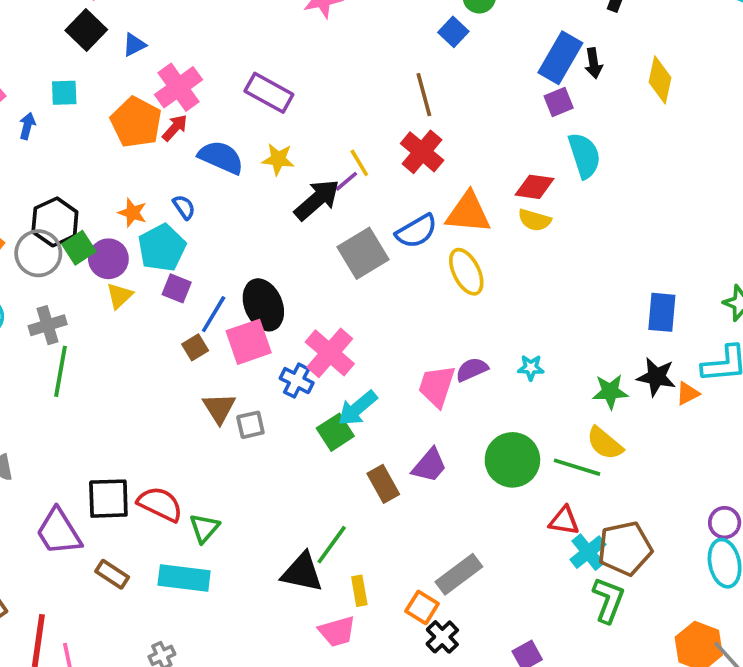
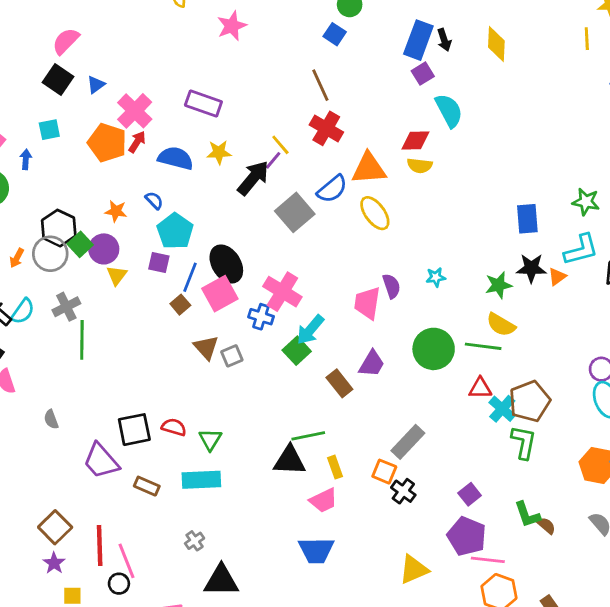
cyan pentagon: (162, 248) -> (175, 231), moved
purple semicircle: (472, 369) -> (392, 286), turned 105
red semicircle: (160, 504) -> (174, 427), size x0.7
green line: (332, 545) -> (308, 436), turned 52

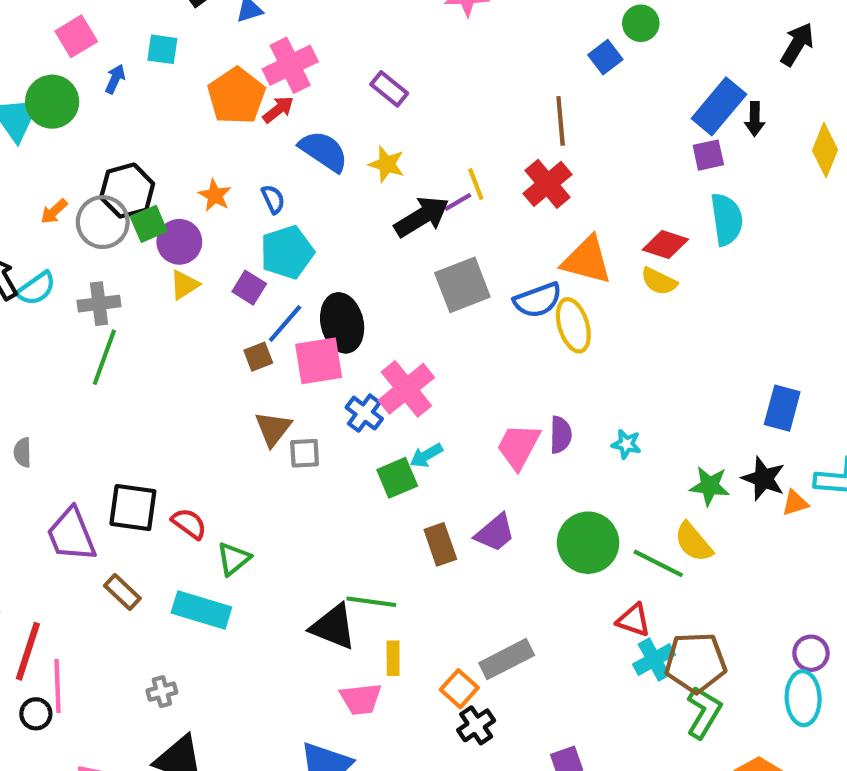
purple rectangle: (203, 104) -> (389, 89), size x0.7
blue semicircle: (332, 189) -> (538, 300), moved
cyan arrow: (310, 330) -> (426, 455), size x0.7
green L-shape: (524, 442) -> (704, 712), moved

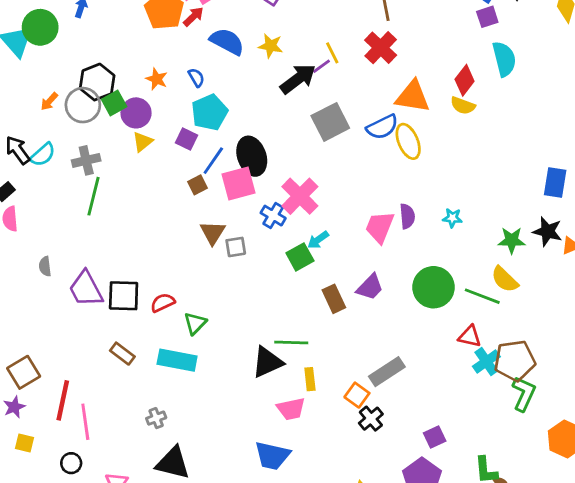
red diamond: (665, 244) -> (465, 80), turned -64
red semicircle: (189, 524) -> (163, 303), turned -55
purple trapezoid: (71, 535) -> (86, 289), moved
black triangle: (333, 627) -> (267, 362), turned -40
black circle: (36, 714) -> (71, 463), moved

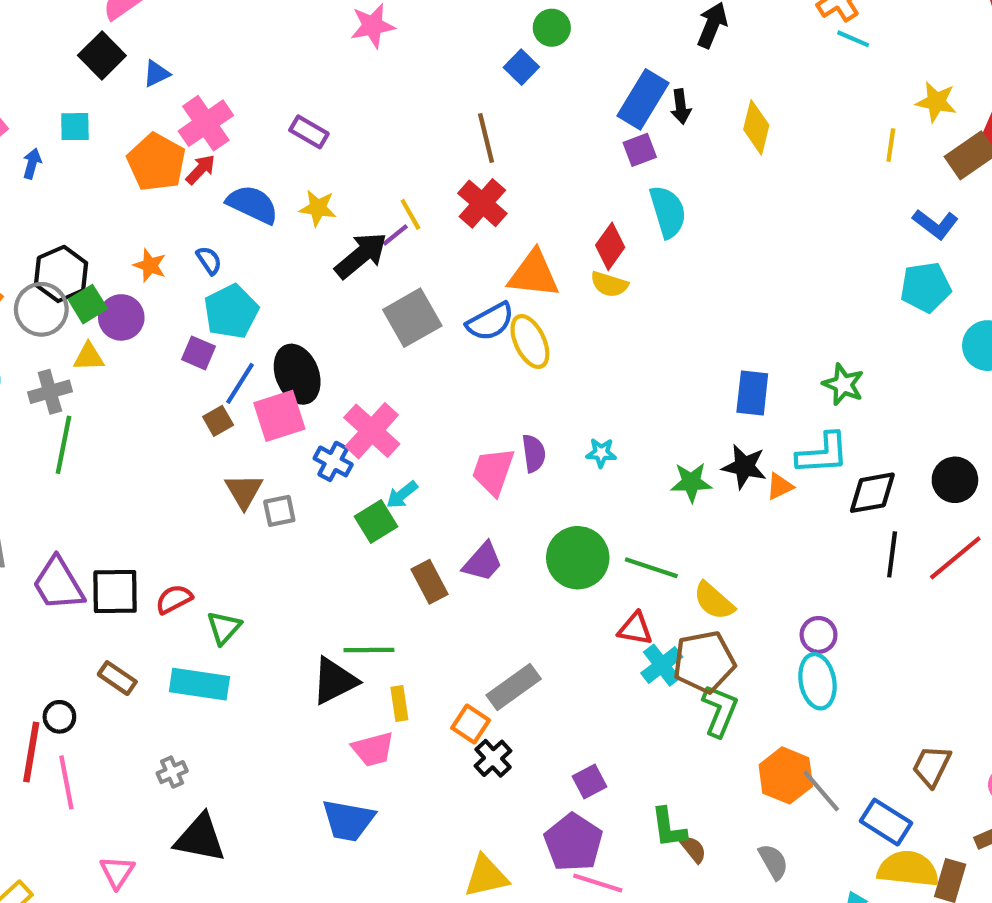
yellow triangle: (143, 142) -> (89, 357), moved, turned 40
yellow semicircle: (505, 279) -> (714, 601), moved
black circle: (71, 463) -> (59, 717), moved

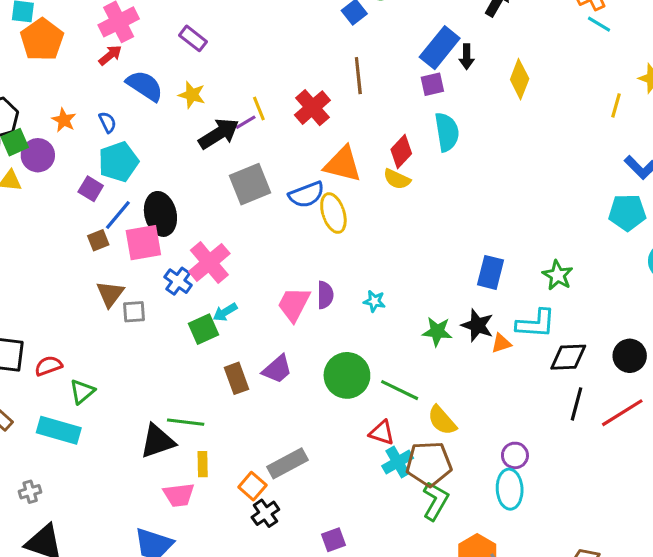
brown line: (486, 138) -> (358, 76), moved
orange pentagon: (156, 162) -> (42, 40), moved

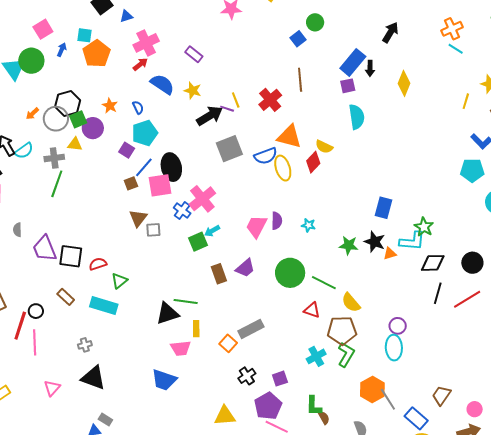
purple line: (246, 122) -> (227, 109), turned 48
red diamond: (401, 152) -> (313, 162), moved
green star: (558, 275) -> (424, 227), moved
cyan cross: (398, 462) -> (316, 356), moved
black cross: (265, 513) -> (247, 376), moved

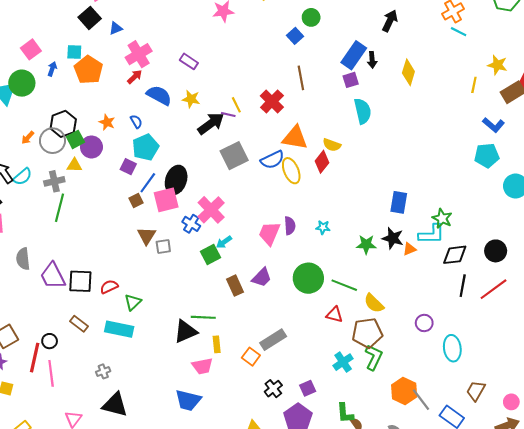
black ellipse: (171, 167) -> (176, 180), turned 36
gray semicircle: (17, 230) -> (23, 259), size x1.5
cyan ellipse: (394, 348) -> (452, 348), moved

